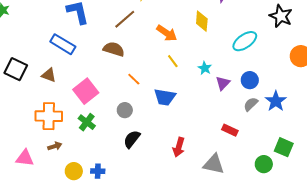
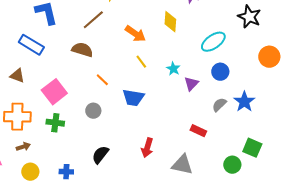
blue circle: (250, 80) -> (220, 72), moved
green cross: (87, 122) -> (55, 123), turned -30
black semicircle: (132, 139) -> (100, 155), moved
yellow circle: (74, 171) -> (30, 172), moved

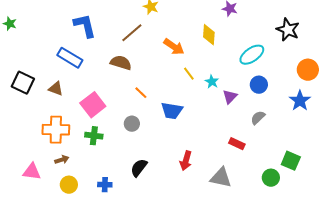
yellow line: (141, 62) -> (189, 74), moved
blue star: (244, 102) -> (300, 101), moved

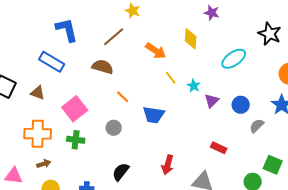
blue circle: (259, 85) -> (241, 105), moved
gray semicircle: (258, 118) -> (257, 126), moved

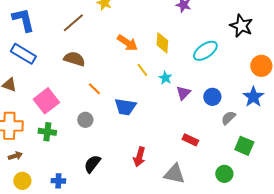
blue L-shape: (67, 30) -> (23, 20), moved
brown line: (114, 37) -> (73, 23), moved
yellow diamond: (191, 39) -> (162, 43), moved
green square: (273, 165) -> (244, 146), moved

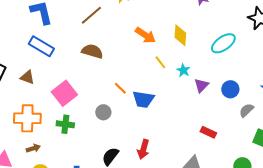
orange line: (94, 89) -> (120, 88), moved
red arrow: (139, 157) -> (143, 149), moved

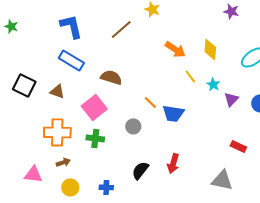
brown semicircle: (92, 51) -> (111, 77), moved

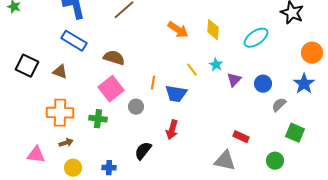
yellow line: (190, 76) -> (192, 70), moved
orange line: (150, 102) -> (153, 83), turned 56
pink square: (94, 107) -> (111, 89), moved
red rectangle: (238, 146) -> (241, 137), moved
red arrow: (173, 163) -> (172, 130), moved

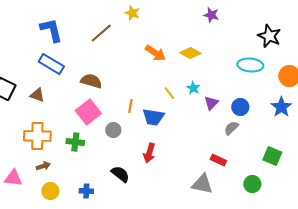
yellow diamond: (213, 30) -> (190, 53), turned -65
cyan ellipse: (256, 38) -> (250, 65), moved, turned 40
gray semicircle: (279, 105) -> (231, 128), moved
black semicircle: (143, 151) -> (120, 174), turned 90

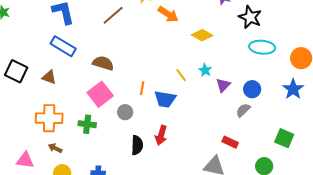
black star: (269, 36) -> (250, 17), moved
orange arrow: (155, 53) -> (168, 14), moved
brown arrow: (43, 166) -> (55, 148), turned -136
black semicircle: (120, 174) -> (137, 145), moved, turned 54

